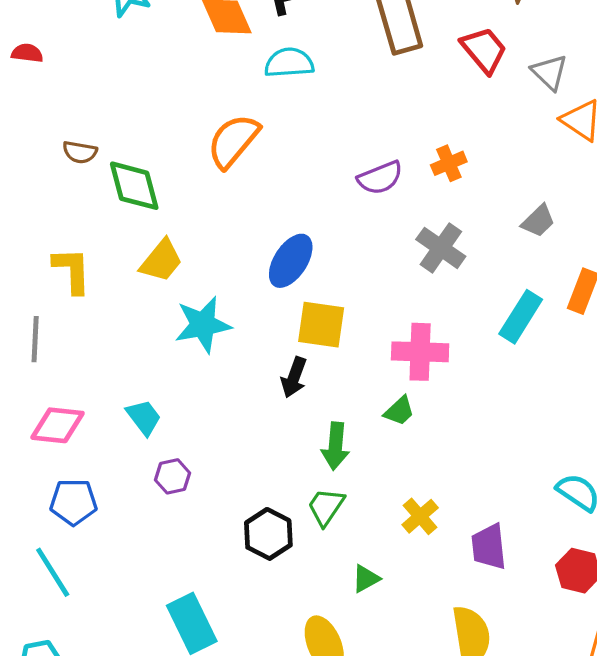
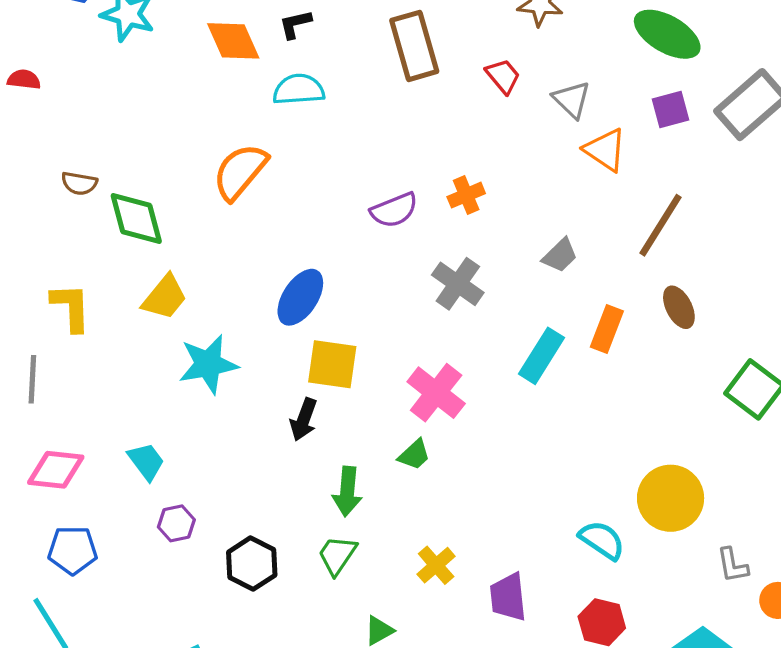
red trapezoid: (484, 50) -> (503, 76), size x0.7
pink cross: (420, 352) -> (436, 393), turned 36
black hexagon: (268, 534) -> (252, 564), moved

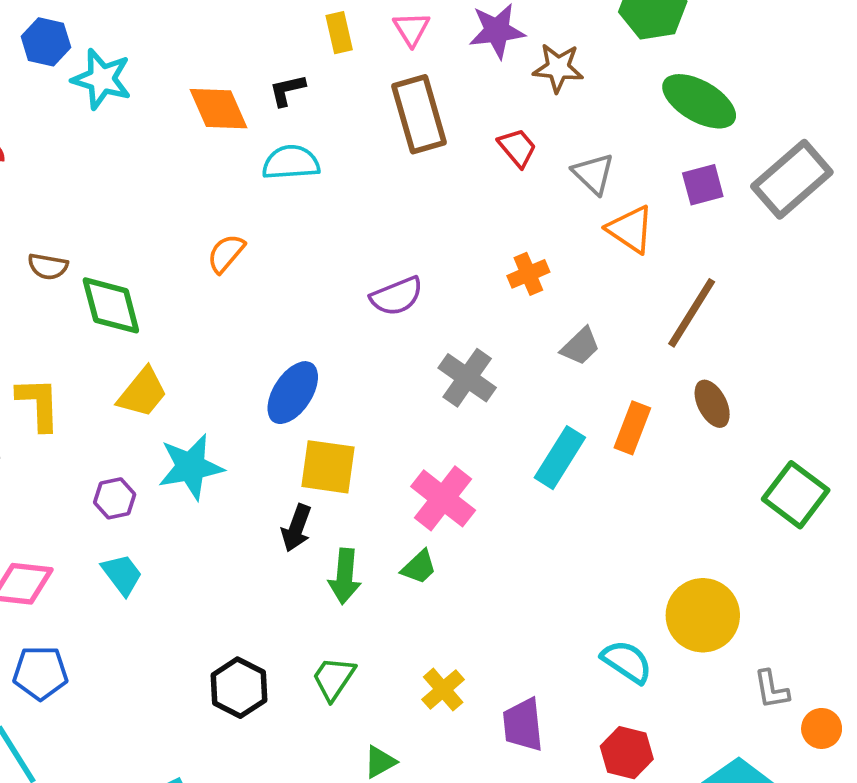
orange semicircle: (240, 172) -> (226, 253), size x0.6
orange cross: (466, 195) -> (528, 274), moved
green arrow: (347, 492) -> (345, 576), moved
purple hexagon: (176, 523) -> (115, 498), moved

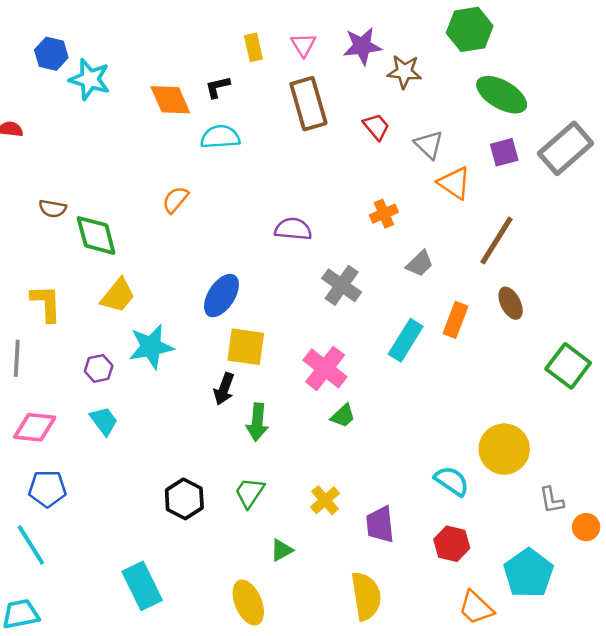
purple semicircle: (397, 296) -> (293, 229), turned -153
green trapezoid: (419, 567) -> (343, 416), moved

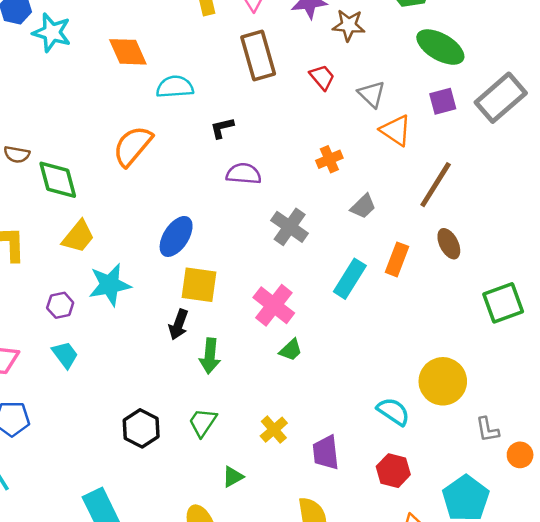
black L-shape: (218, 87) -> (222, 128), moved
orange semicircle: (175, 200) -> (133, 146), size x1.6
green square: (568, 366) -> (503, 303), turned 33

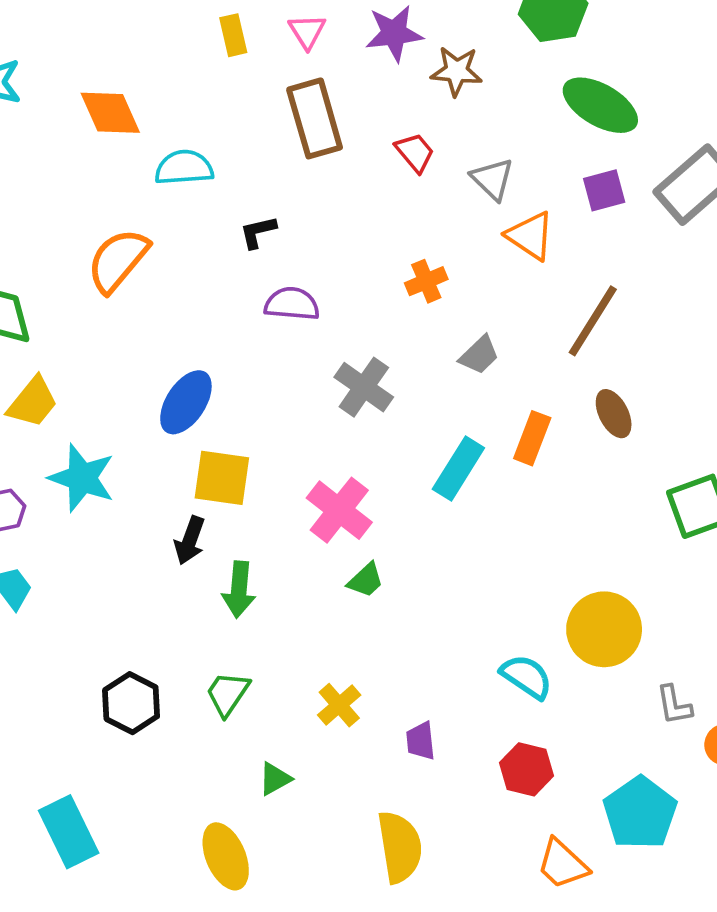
cyan star: (110, 285) -> (82, 478), turned 30
purple trapezoid: (326, 453) -> (421, 741), size x0.7

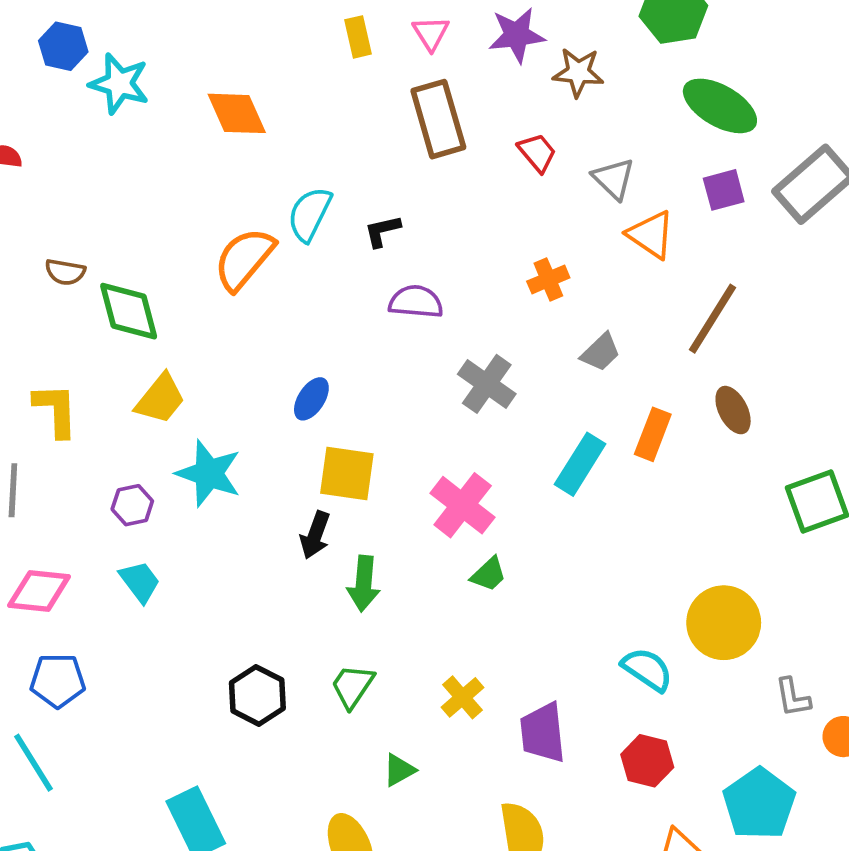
cyan semicircle: (184, 168) -> (310, 214), moved, turned -60
blue ellipse: (186, 402) -> (311, 399), size x0.7
purple trapezoid: (421, 741) -> (543, 733), size x1.6

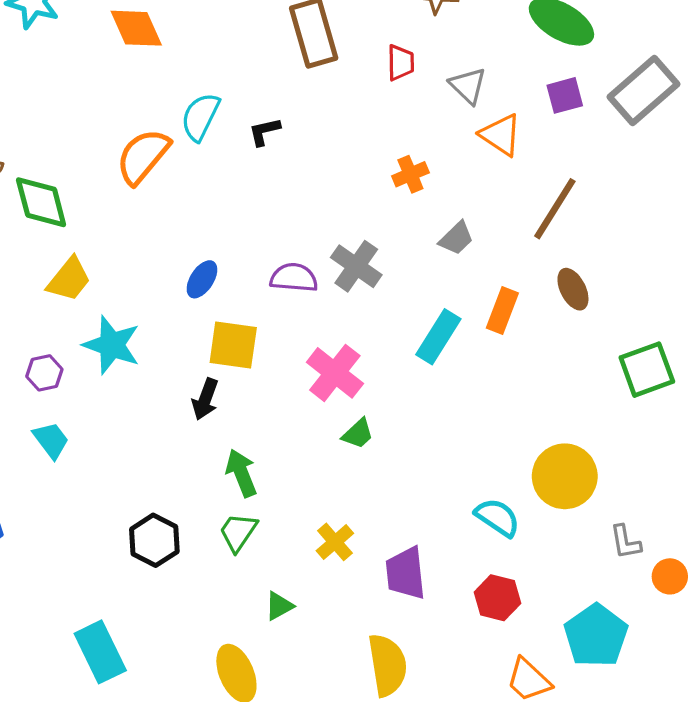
red trapezoid: (537, 153) -> (401, 63), turned 39
purple semicircle: (416, 302) -> (294, 278), moved
green arrow: (364, 584) -> (241, 473), moved, turned 153

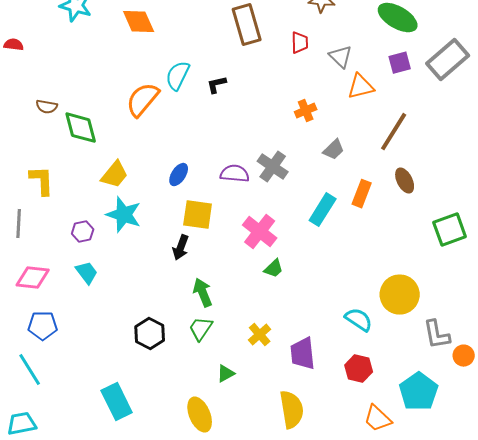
orange triangle: (501, 135) -> (361, 87), turned -48
yellow trapezoid: (69, 279) -> (115, 175), moved
gray L-shape: (625, 542) -> (437, 335), size x1.4

